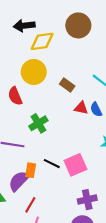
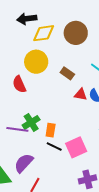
brown circle: (78, 25) -> (76, 33), moved
green cross: (38, 123) -> (31, 122), moved
orange rectangle: (31, 170) -> (51, 130), moved

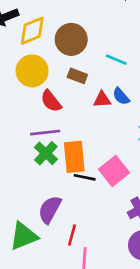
brown circle: (76, 33) -> (71, 39), moved
red semicircle: (19, 84) -> (51, 101), moved
purple line: (17, 129) -> (45, 133), moved
orange rectangle: (51, 130) -> (74, 157), size x1.6

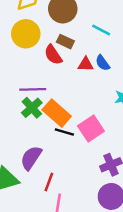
red semicircle: (51, 101) -> (53, 55), moved
orange rectangle: (74, 157) -> (57, 113), turned -48

